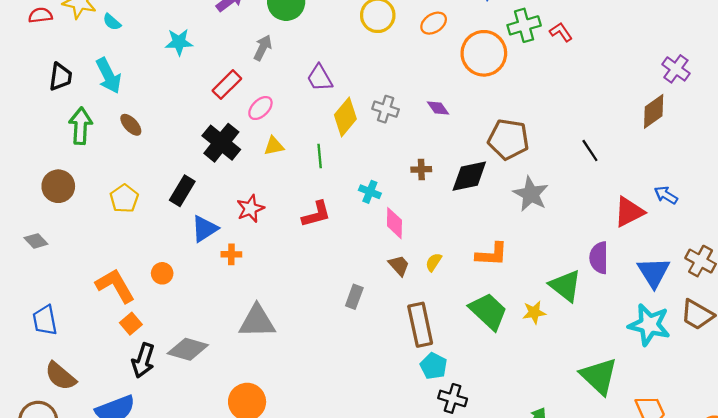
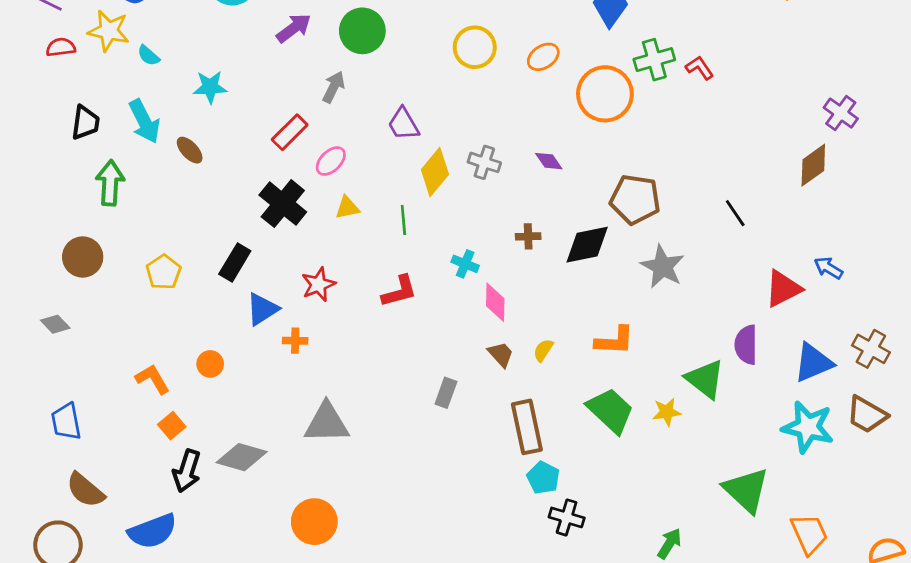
cyan star: (179, 42) -> (210, 87), moved
brown ellipse: (131, 125) -> (190, 150), moved
blue triangle: (654, 272) -> (813, 363), turned 39
orange L-shape: (115, 286) -> (153, 379), size x0.7

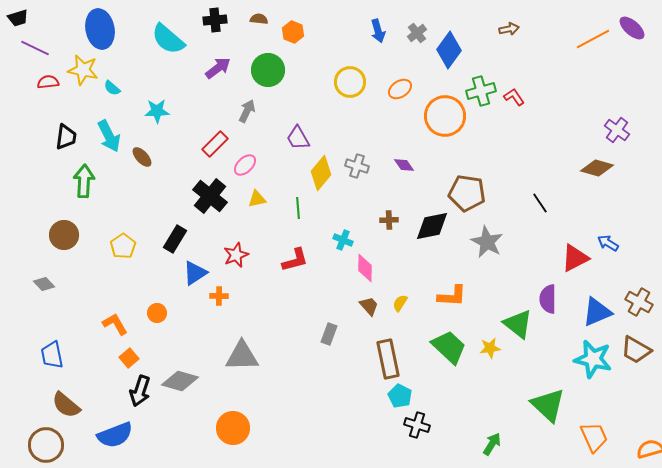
brown diamond: (813, 165) -> (597, 168), turned 52

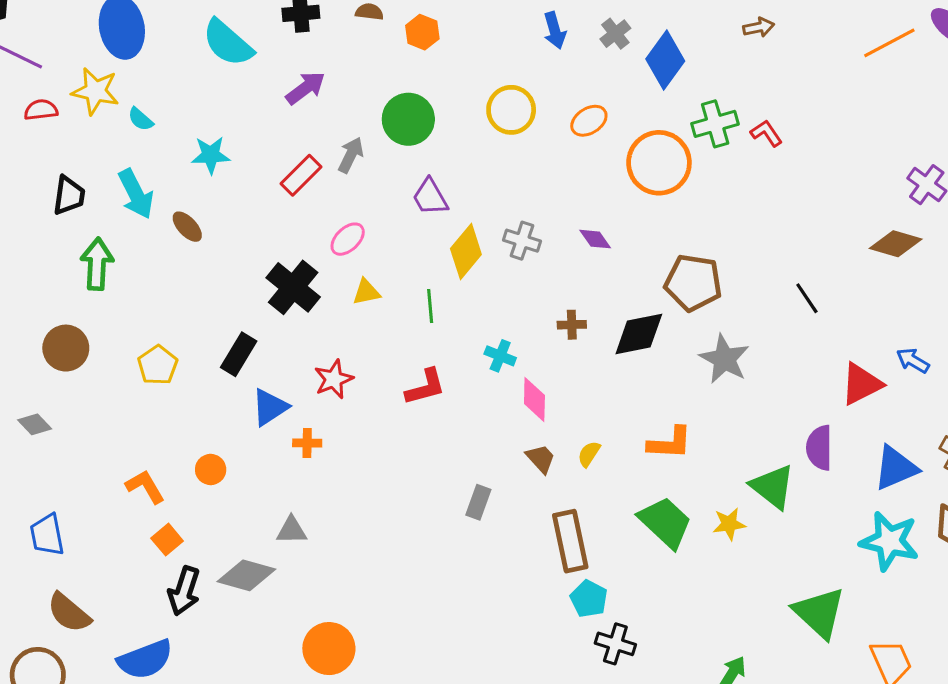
green circle: (268, 70) -> (408, 119), moved
red rectangle: (215, 144) -> (301, 175), moved
gray triangle: (242, 356) -> (292, 530), moved, size x0.6

